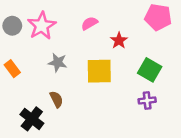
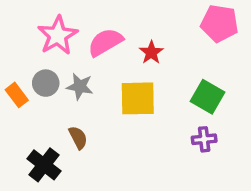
pink semicircle: (89, 23) -> (105, 42), moved, size x1.5
gray circle: (12, 26) -> (46, 83), moved
red star: (119, 40) -> (151, 52), moved

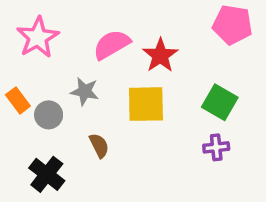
pink star: (58, 35) -> (38, 37), moved
red star: (151, 52) -> (160, 55), size x1.4
gray circle: (46, 83) -> (49, 115), moved
brown semicircle: (78, 138) -> (99, 146), moved

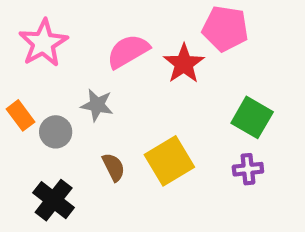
pink pentagon: (232, 25) -> (225, 29), moved
yellow square: (146, 104) -> (169, 161), moved, turned -30

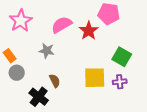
gray circle: (56, 132) -> (17, 73), moved
yellow square: (169, 161) -> (95, 78), moved, turned 30
black cross: (54, 200) -> (39, 97), moved

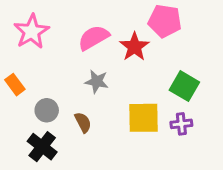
gray star: (47, 51) -> (97, 82), moved
gray circle: (17, 73) -> (47, 110), moved
black cross: (39, 97) -> (42, 147), moved

